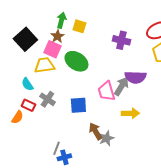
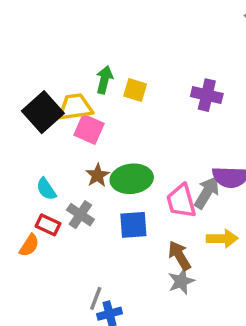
brown star: (57, 36) -> (98, 175), moved
purple cross: (121, 40) -> (207, 95), moved
green ellipse: (76, 61) -> (132, 179), moved, turned -40
yellow trapezoid: (44, 65) -> (75, 107), moved
brown arrow: (95, 131) -> (180, 256), moved

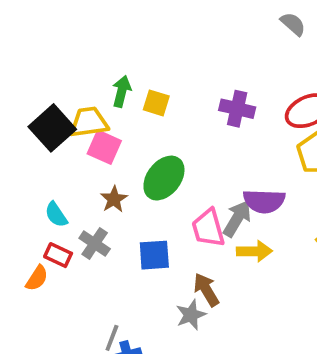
green ellipse: (132, 179) -> (164, 178), moved, turned -45
yellow arrow: (222, 239) -> (254, 251), moved
gray star: (181, 281) -> (191, 315), moved

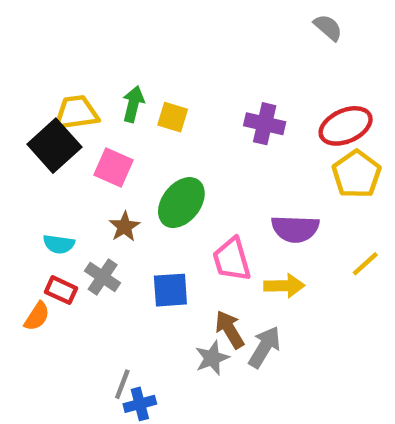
yellow trapezoid: (89, 122) -> (76, 113), moved
cyan semicircle: (56, 215) -> (59, 244), turned -48
gray arrow: (237, 218) -> (265, 347), moved

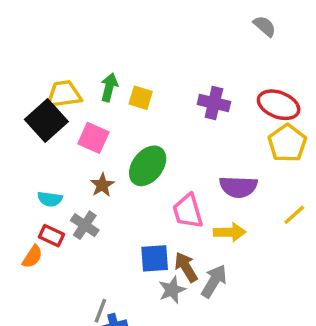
red ellipse: (346, 126) -> (279, 105), turned 45
blue square: (170, 290) -> (155, 258), moved

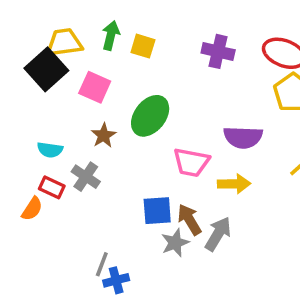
pink trapezoid: (188, 211) -> (191, 162), turned -63

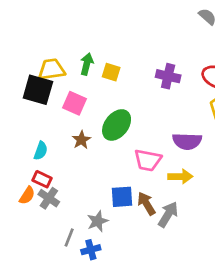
black square: (46, 69) -> (38, 90), turned -32
cyan semicircle: (50, 150) -> (41, 151), turned -78
gray cross: (86, 177) -> (49, 198), moved
gray star: (175, 243) -> (98, 221), moved
gray line: (102, 264) -> (69, 237), moved

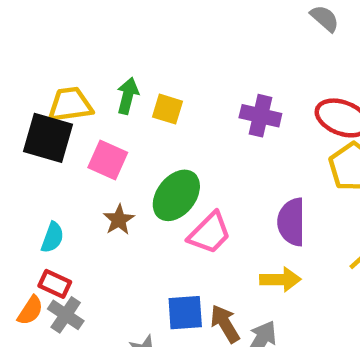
purple semicircle: (187, 141) -> (291, 222), turned 88
pink trapezoid: (148, 160) -> (210, 233), moved, turned -56

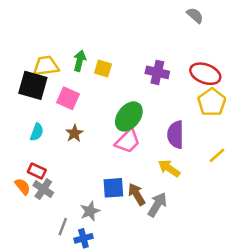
green ellipse: (176, 195) -> (129, 116), moved
cyan semicircle: (52, 237) -> (37, 132), moved
yellow arrow: (280, 279) -> (169, 168), turned -145
orange semicircle: (30, 310) -> (23, 186), turned -72

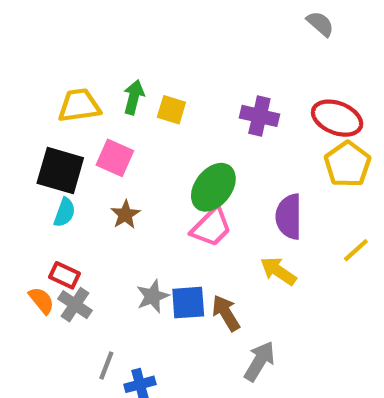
black square: (33, 85) -> (60, 170), moved
gray arrow: (157, 205) -> (259, 361), moved
gray star: (90, 211) -> (153, 296), moved

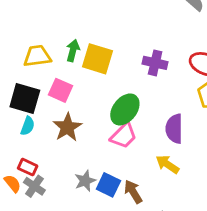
yellow square: (171, 110) -> (97, 59), size x1.6
brown star: (125, 215) -> (67, 127), size x1.5
blue square: (188, 303) -> (108, 185), turned 30

